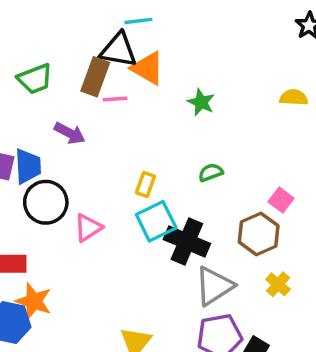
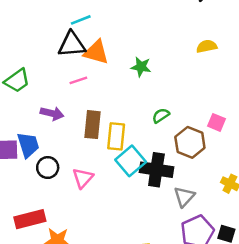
brown rectangle: (95, 77) -> (93, 125), moved
yellow rectangle: (145, 184) -> (116, 136), size x1.5
black circle: (46, 202) -> (48, 168), size x0.7
brown hexagon: (259, 234) -> (190, 142), moved
gray triangle: (214, 286) -> (184, 197), size x0.7

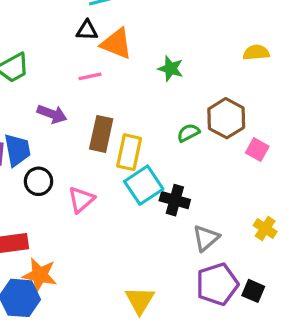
black triangle: (72, 45) -> (87, 30), size x0.6
brown hexagon: (190, 142) -> (226, 118), moved
black cross: (156, 170) -> (175, 200), size x0.7

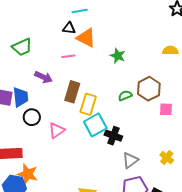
pink square: (257, 150) -> (166, 109), turned -32

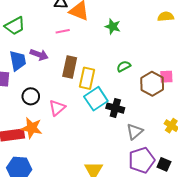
brown hexagon: (149, 89) -> (152, 84), moved
blue trapezoid: (21, 97) -> (18, 61), moved
orange star: (28, 174) -> (32, 128), moved

